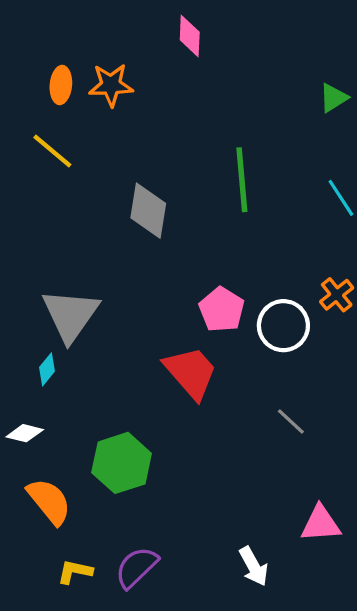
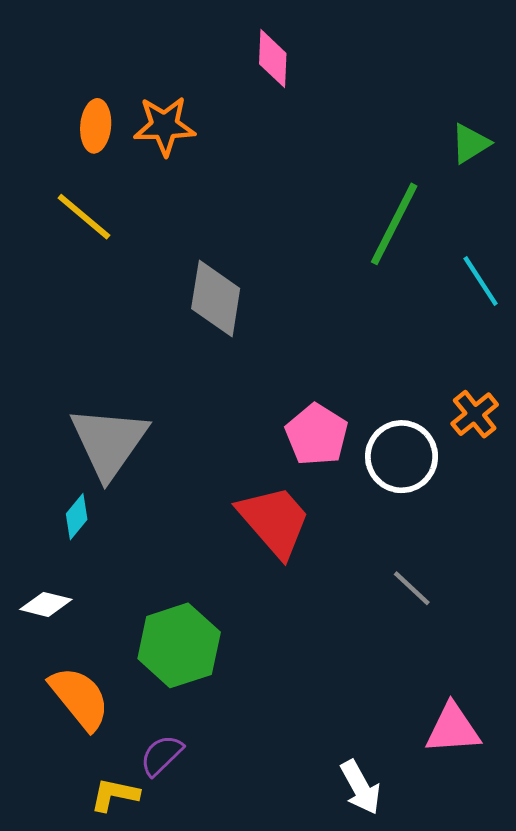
green line: (242, 180) -> (394, 224), moved, turned 32
purple semicircle: (136, 567) -> (162, 755), moved, size x0.7

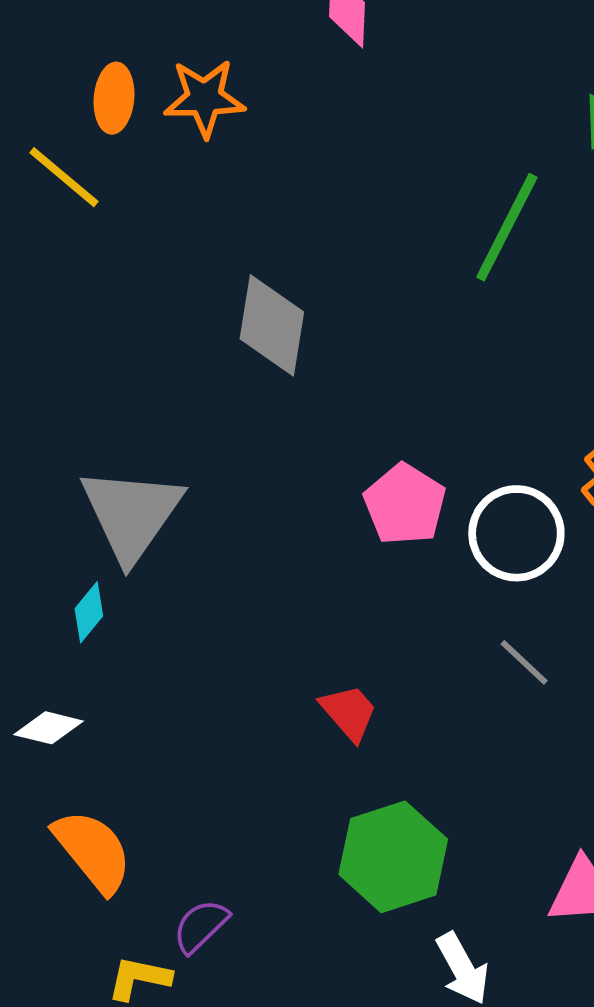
yellow line: (84, 217) -> (64, 177), moved
red trapezoid: (274, 521) -> (349, 712), moved, size x0.6
gray line: (412, 588) -> (524, 662), moved
green hexagon: (179, 645) -> (393, 857), moved

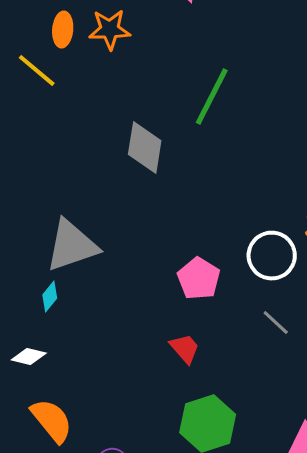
green line: (507, 227) -> (212, 97), moved
pink pentagon: (405, 504) -> (199, 279), moved
gray triangle: (131, 514) -> (72, 246), turned 36

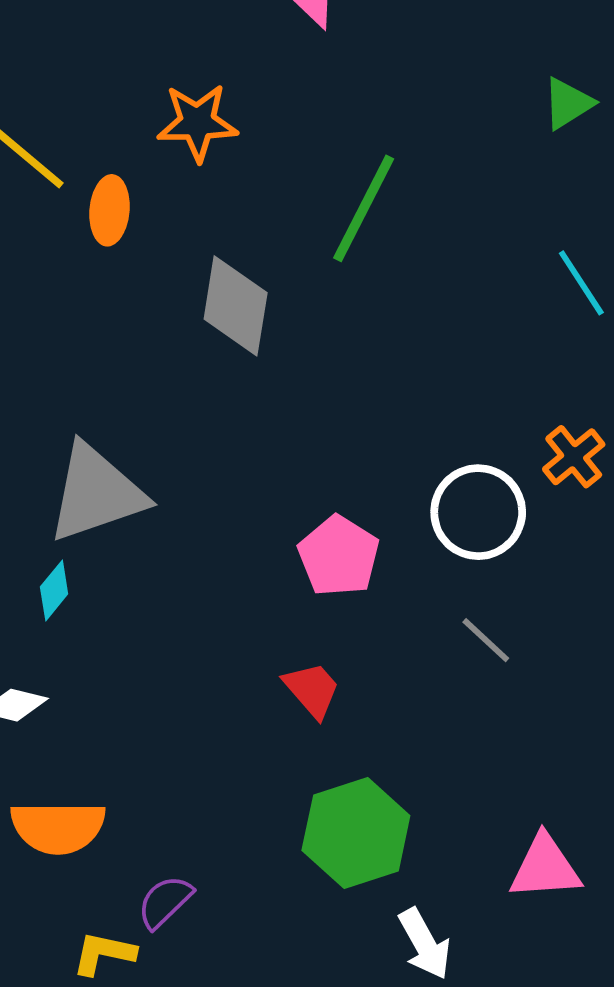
orange ellipse: (63, 30) -> (110, 210), moved
orange star: (110, 30) -> (197, 122), moved
orange semicircle: (52, 421) -> (58, 827), turned 129

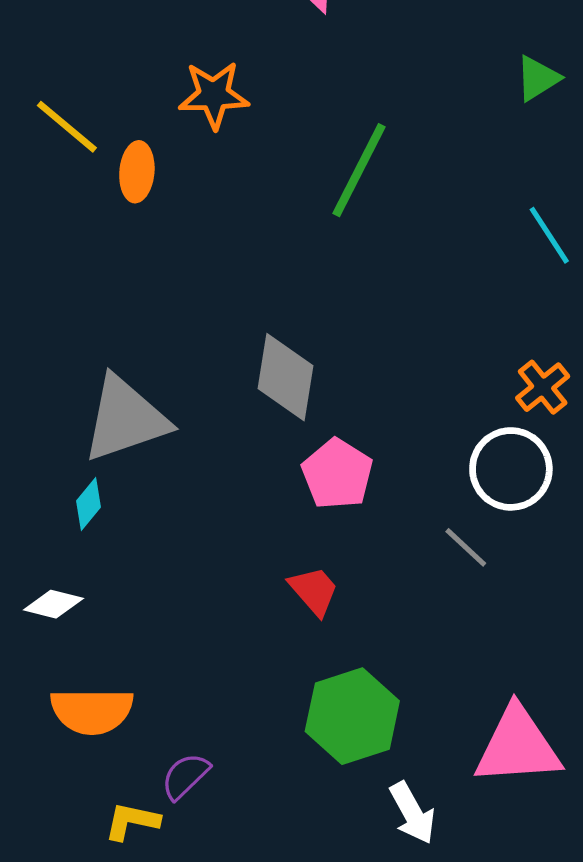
gray diamond: (236, 306) -> (286, 377), moved
white circle: (478, 512) -> (511, 469), moved
pink triangle: (545, 867) -> (518, 746), size x1.4

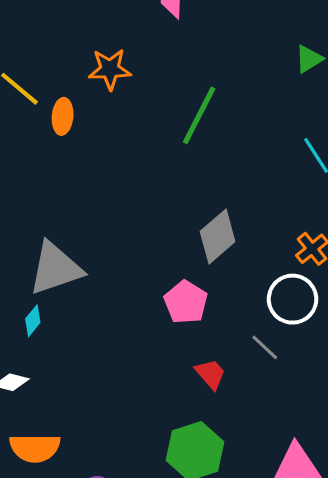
gray diamond: (286, 377) -> (218, 236), moved, turned 40
red trapezoid: (314, 591) -> (210, 374), moved

